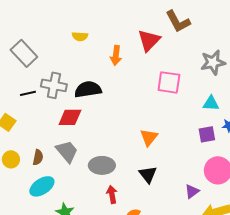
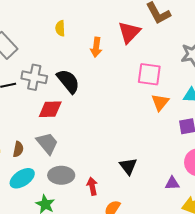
yellow semicircle: (80, 36) -> (60, 28), turned 84
black semicircle: (88, 89) -> (68, 81), turned 60
orange triangle: (149, 137) -> (160, 102), moved
gray ellipse: (102, 165) -> (61, 175), moved
purple triangle: (192, 191) -> (172, 183), turned 35

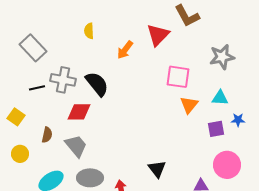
orange arrow: (96, 47) -> (125, 50), turned 30
brown semicircle: (18, 149) -> (47, 135), moved

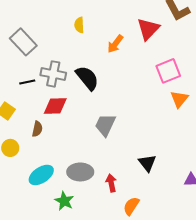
pink square: (178, 77) -> (168, 71), turned -30
red diamond: (79, 112) -> (55, 106), moved
gray trapezoid: (76, 146) -> (105, 125), moved, turned -115

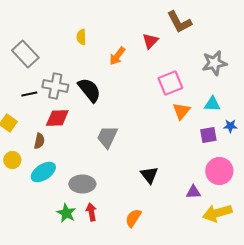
red triangle: (148, 29) -> (150, 41), size x0.7
cyan ellipse: (41, 175) -> (43, 172), moved
red arrow: (111, 183) -> (91, 212), moved

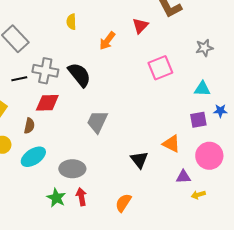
gray star: (214, 63) -> (204, 48), size x0.7
orange triangle: (181, 111) -> (171, 144), moved, turned -42
yellow arrow: (217, 213) -> (198, 195), moved, size x0.5

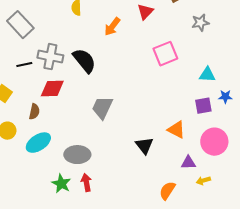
gray star: (204, 48) -> (200, 23), moved
orange semicircle: (123, 203) -> (167, 191), moved

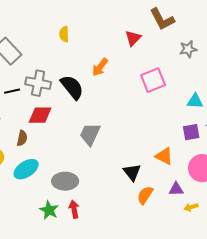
orange arrow: (112, 27) -> (100, 67), moved
orange semicircle: (167, 191) -> (145, 195), moved

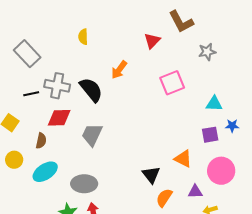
gray trapezoid: (90, 134) -> (92, 135), moved

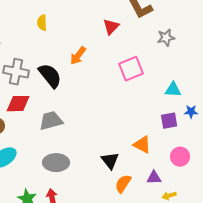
gray trapezoid: (92, 135) -> (51, 121), turned 50
pink circle: (221, 171) -> (180, 157), size x0.7
gray ellipse: (84, 184) -> (56, 163), moved

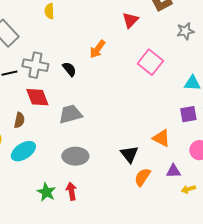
yellow semicircle: (42, 23) -> (49, 11), moved
pink square: (131, 69) -> (150, 62), turned -30
black semicircle: (50, 76) -> (69, 69), size x0.6
red diamond: (18, 104) -> (37, 97), turned 70

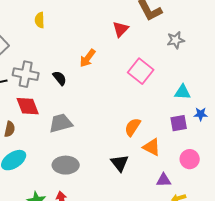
orange semicircle: (142, 177) -> (133, 127), moved

